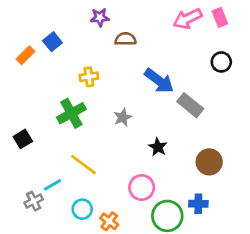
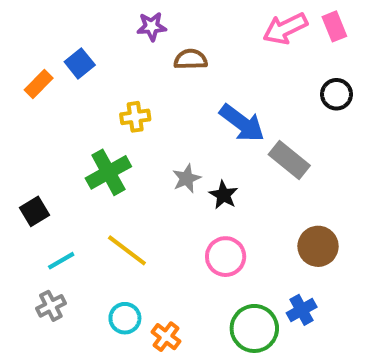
black star: (158, 147) -> (224, 195), moved
cyan line: (52, 185) -> (61, 261), moved
pink circle: (142, 188) -> (226, 257), moved
blue cross: (198, 204) -> (302, 310), turned -30

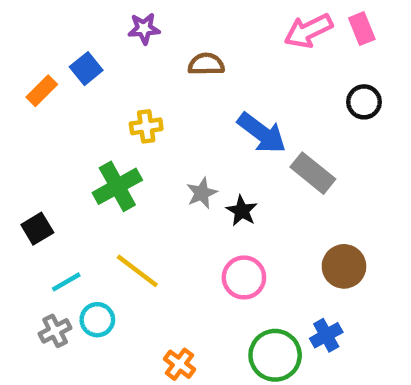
purple star: (152, 26) -> (144, 29), moved
cyan circle: (125, 318) -> (97, 320), moved

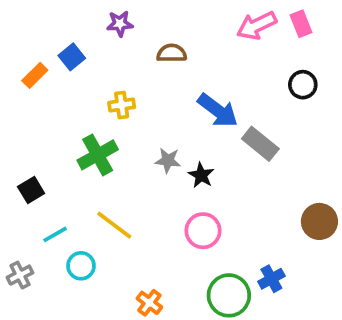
gray star: (202, 193) -> (168, 160), turned 30
brown circle: (344, 266) -> (319, 221), moved
gray cross: (55, 331) -> (20, 275), moved

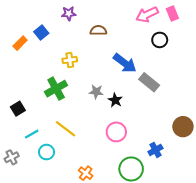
black circle: (303, 85) -> (160, 40), moved
blue cross: (271, 279) -> (155, 150), moved

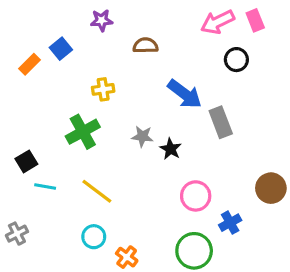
gray rectangle: (149, 82) -> (221, 122), turned 30
pink circle: (116, 132) -> (196, 196), moved
cyan line: (32, 134) -> (45, 187), moved, turned 40
cyan circle: (46, 152) -> (94, 237), moved

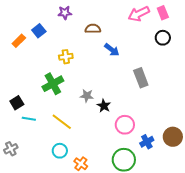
black circle: (236, 60) -> (163, 38), moved
blue arrow: (185, 94) -> (112, 50), moved, size x0.7
gray star: (142, 136) -> (87, 96), moved
black star: (171, 149) -> (104, 106), moved
brown circle: (271, 188) -> (173, 137), moved

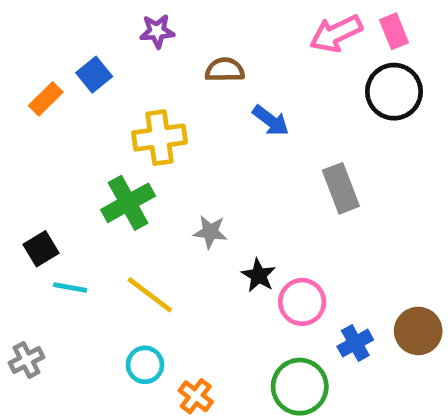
black circle: (163, 38) -> (394, 92), size x1.5
yellow cross: (66, 57) -> (159, 138), size x1.5
black star: (104, 106) -> (259, 275), moved

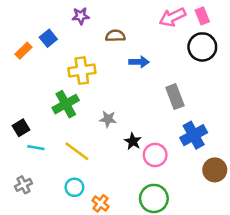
blue arrow: (271, 121) -> (139, 62), turned -36
blue cross: (355, 343) -> (194, 135), moved, size x1.5
gray cross: (26, 360) -> (23, 185), moved

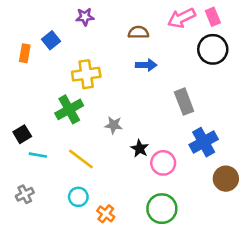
brown semicircle: (115, 36) -> (138, 32), moved
orange rectangle: (23, 51) -> (25, 53), turned -35

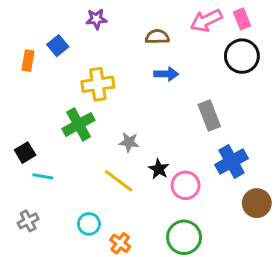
yellow line: (81, 159) -> (119, 181), moved

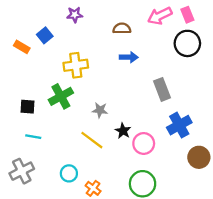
orange rectangle: (28, 61) -> (22, 47), turned -70
black square: (25, 153) -> (27, 107), moved, turned 35
gray cross: (28, 221) -> (22, 171), size x1.5

